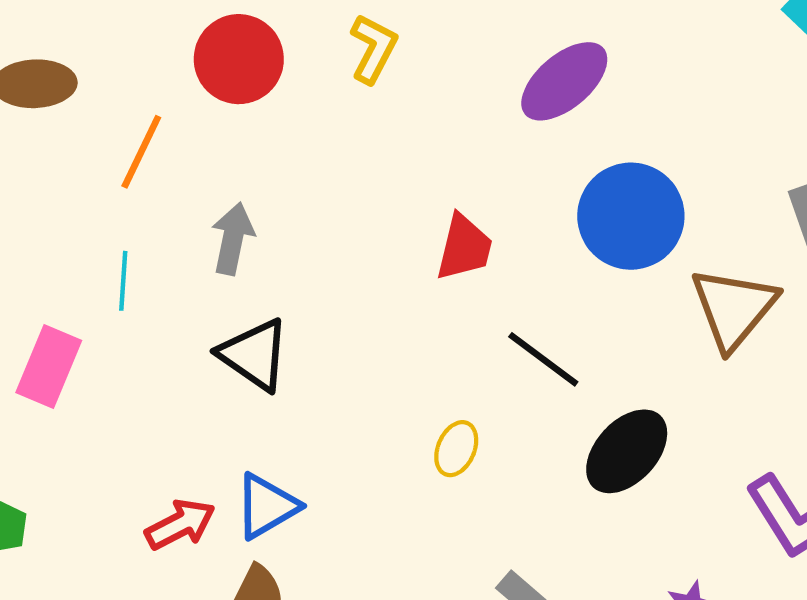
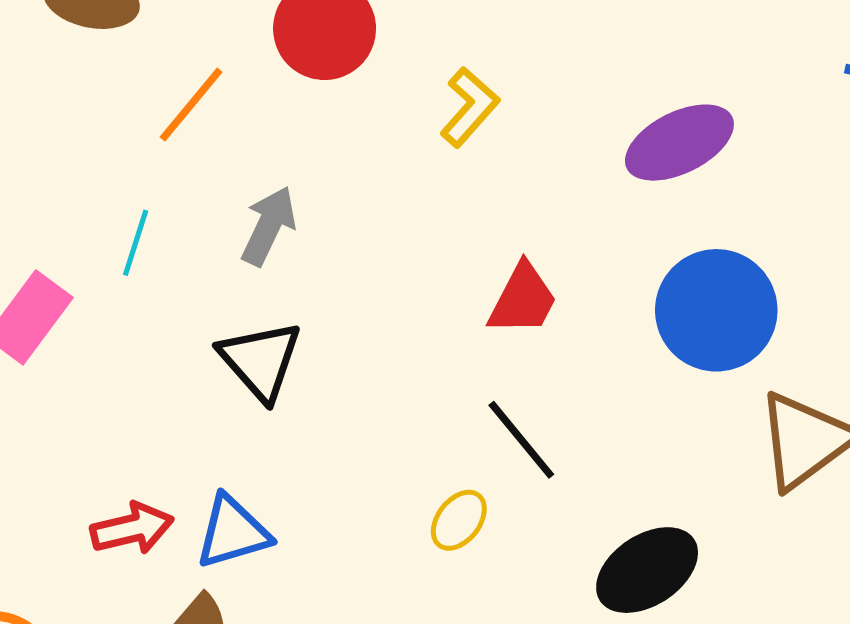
yellow L-shape: (373, 49) -> (470, 107), moved
black line: (543, 359) -> (521, 440), moved

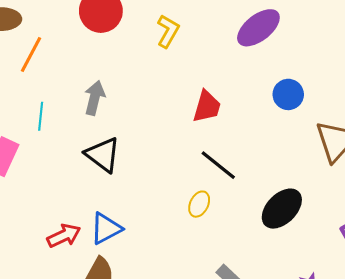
orange line: (191, 105) -> (31, 55), moved
blue circle: (716, 310) -> (288, 94), size x0.6

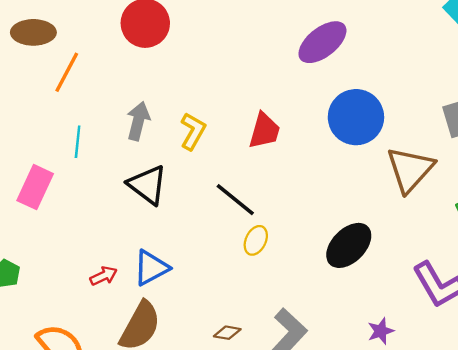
yellow L-shape: (168, 31) -> (193, 131), moved
blue circle: (288, 94) -> (356, 117), size x1.6
black line: (218, 165) -> (235, 200), moved
red arrow: (64, 236) -> (104, 276), size x0.7

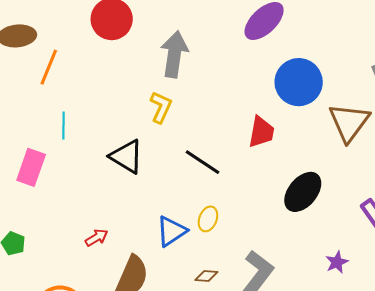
gray arrow: (138, 121) -> (174, 54), moved, size x1.4
red trapezoid: (264, 131) -> (261, 132), moved
yellow ellipse: (256, 240) -> (208, 219), moved
blue triangle: (151, 268) -> (171, 231), moved

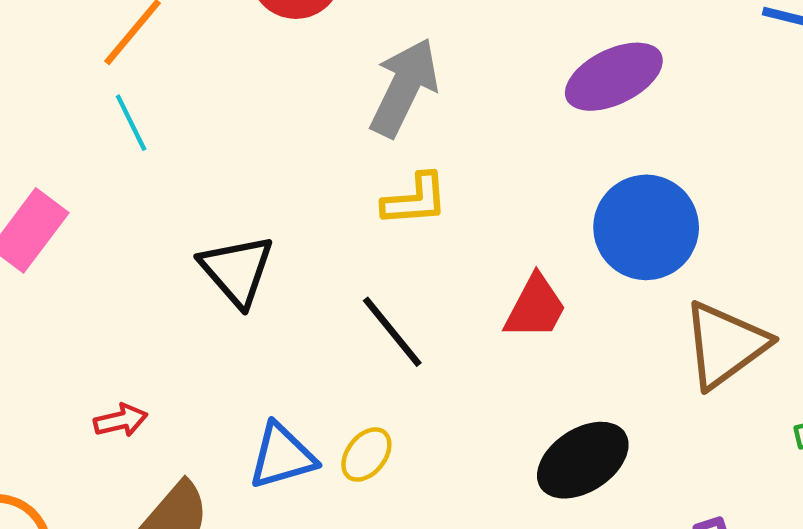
yellow L-shape: (161, 107) -> (415, 200), moved, turned 44
cyan line: (64, 125) -> (131, 123), moved, turned -44

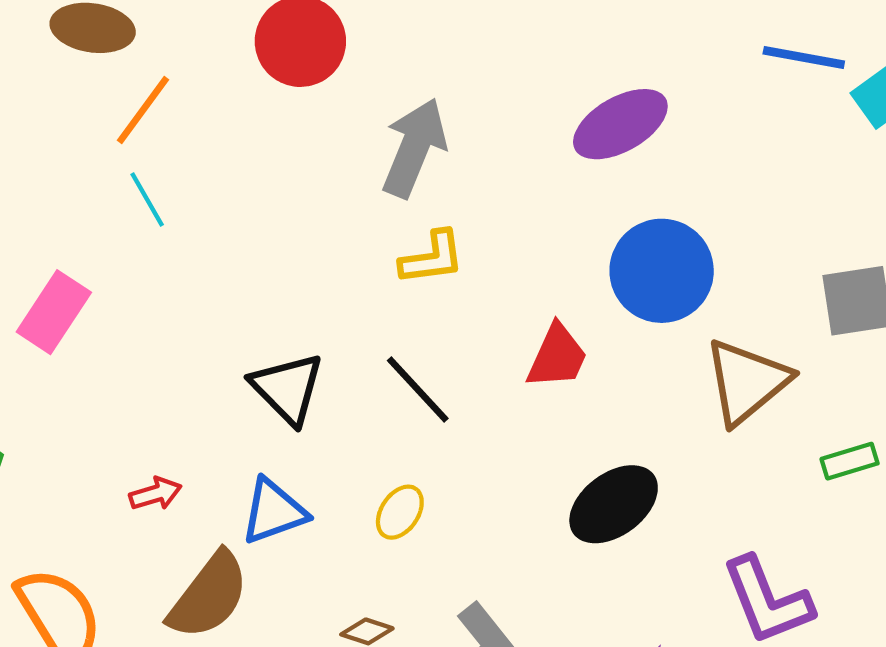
black triangle: (237, 270) -> (287, 388), moved
blue triangle: (282, 456) -> (274, 511), moved

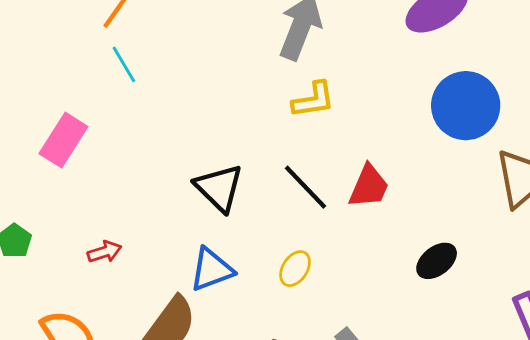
red trapezoid: (557, 356) -> (369, 186), moved
red arrow: (155, 494) -> (104, 252), moved
black ellipse: (614, 504) -> (437, 261), size x0.7

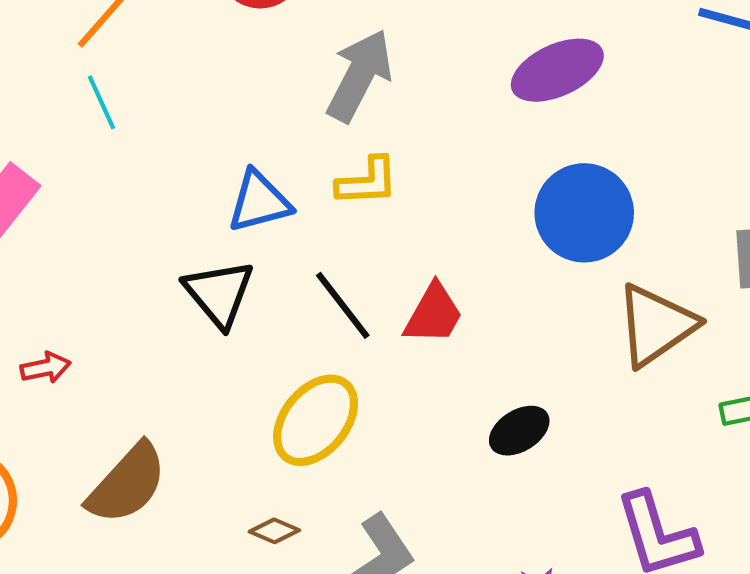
yellow ellipse: (295, 269) -> (316, 420), size x1.8
blue triangle: (211, 270) -> (259, 202), moved

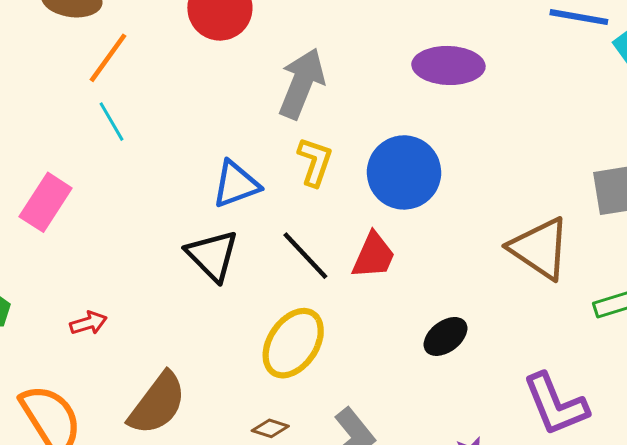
purple ellipse: (557, 70) -> (448, 65), turned 32
yellow L-shape: (367, 182) -> (315, 162), turned -63
blue circle: (584, 213) -> (404, 172), moved
brown triangle: (656, 325) -> (540, 248), turned -46

